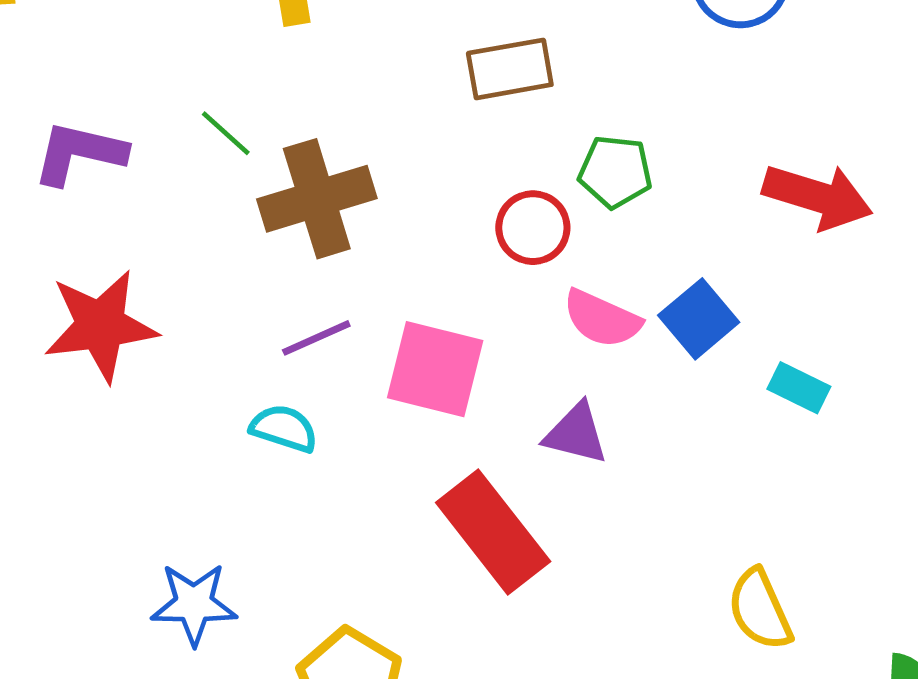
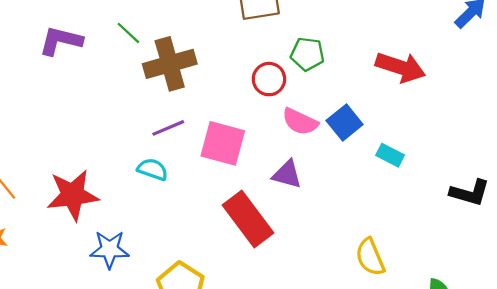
red star: (101, 326) -> (73, 195), moved

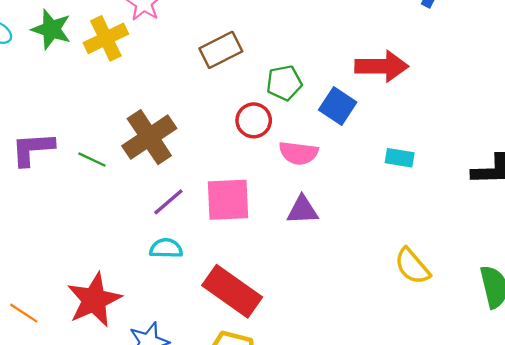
green line: (128, 33) -> (92, 160), moved
blue square: (345, 123) -> (338, 106), moved
red rectangle: (248, 219) -> (232, 291), moved

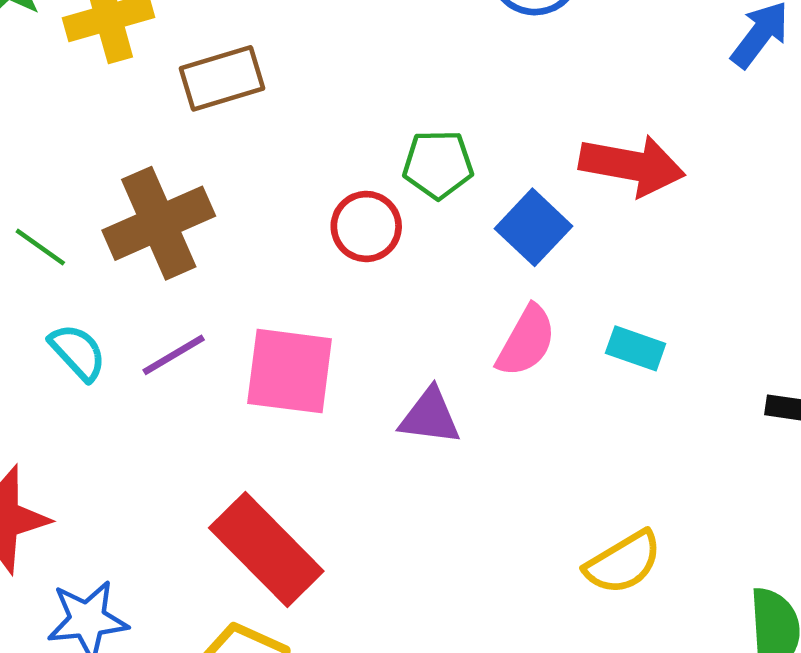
brown rectangle: (221, 50) -> (222, 78), moved
pink semicircle: (298, 153) -> (526, 341), moved, turned -78
cyan semicircle: (166, 248) -> (78, 352), moved, turned 36
yellow semicircle: (412, 266) -> (623, 563), turned -90

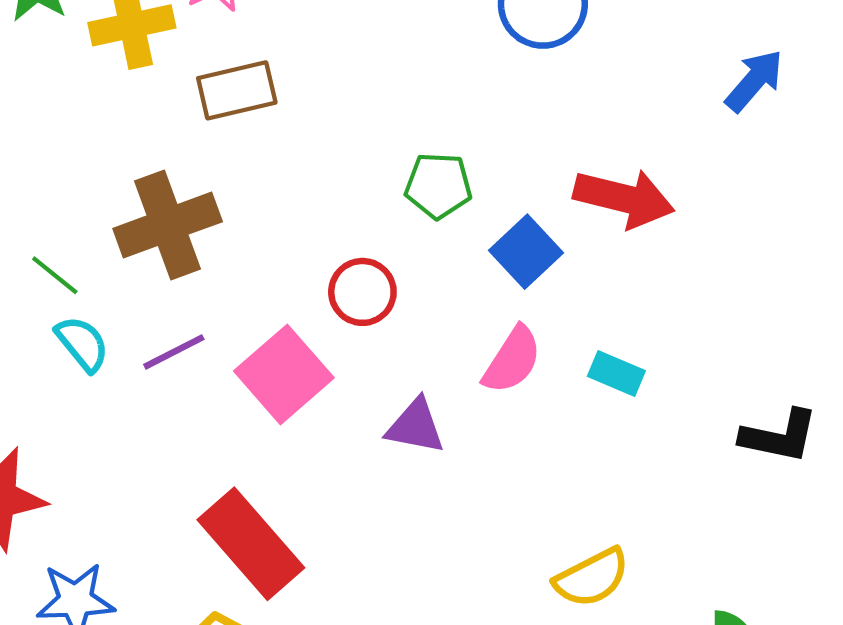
red circle: (366, 226) -> (362, 292), moved
green line: (40, 247) -> (55, 275), moved
pink square: (290, 371) -> (284, 374), turned 38

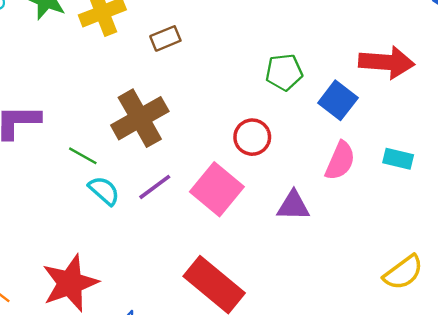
brown rectangle: (237, 90) -> (165, 38), size x0.7

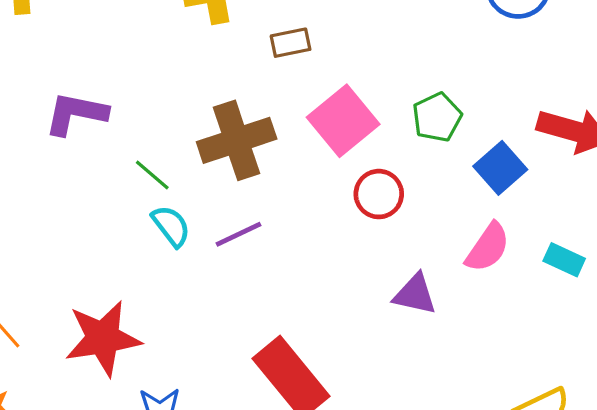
green pentagon: (284, 72) -> (437, 117), turned -30
pink square: (217, 189) -> (343, 121), moved

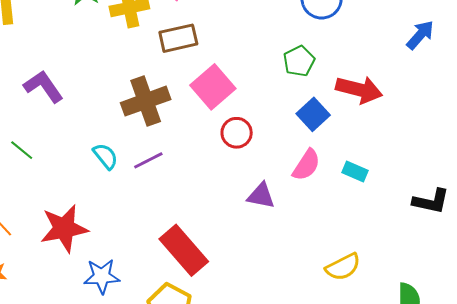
brown rectangle: (291, 43) -> (178, 38), size x1.5
purple L-shape: (76, 114) -> (43, 86), turned 45
green pentagon: (437, 117) -> (299, 61), moved
green line: (152, 175) -> (22, 150), moved

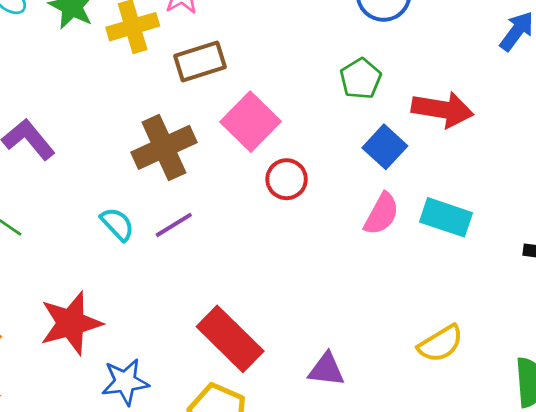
cyan rectangle: (355, 172) -> (446, 217), size x1.5
purple triangle: (261, 196) -> (326, 370), moved

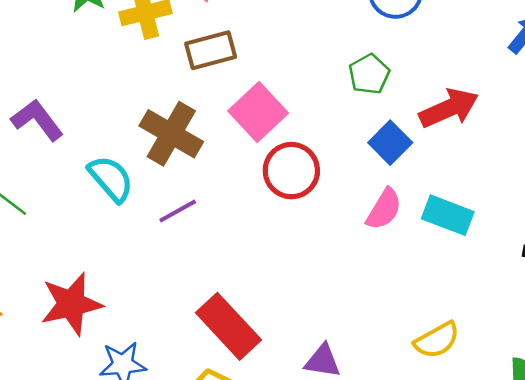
red arrow: (442, 109) -> (449, 108), turned -36
brown cross: (164, 147) -> (171, 134), turned -38
red circle: (287, 179) -> (291, 171), size x1.4
cyan semicircle: (117, 224) -> (111, 179), moved, size x1.4

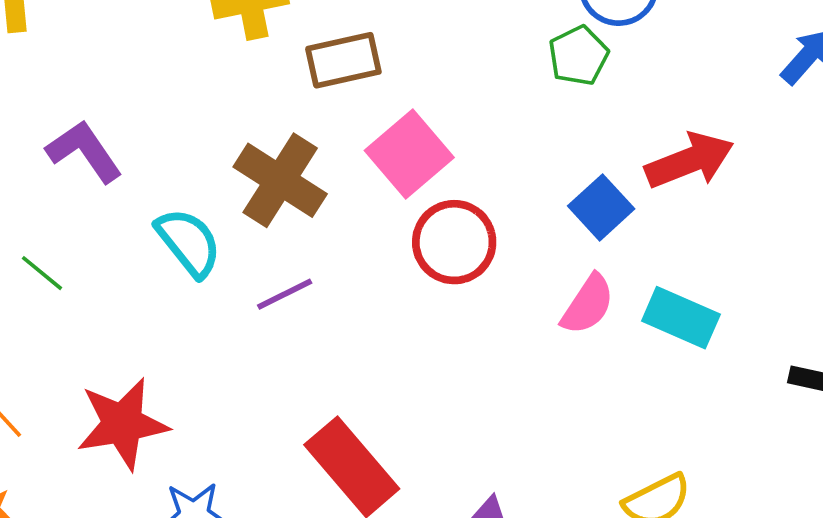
green pentagon: (369, 74) -> (578, 56), moved

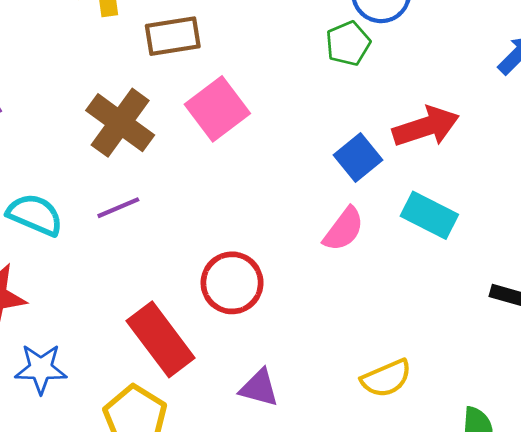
cyan semicircle: (189, 242) -> (35, 215), moved, turned -32
red circle: (454, 242) -> (232, 283), moved
cyan rectangle: (681, 318) -> (429, 215), moved

